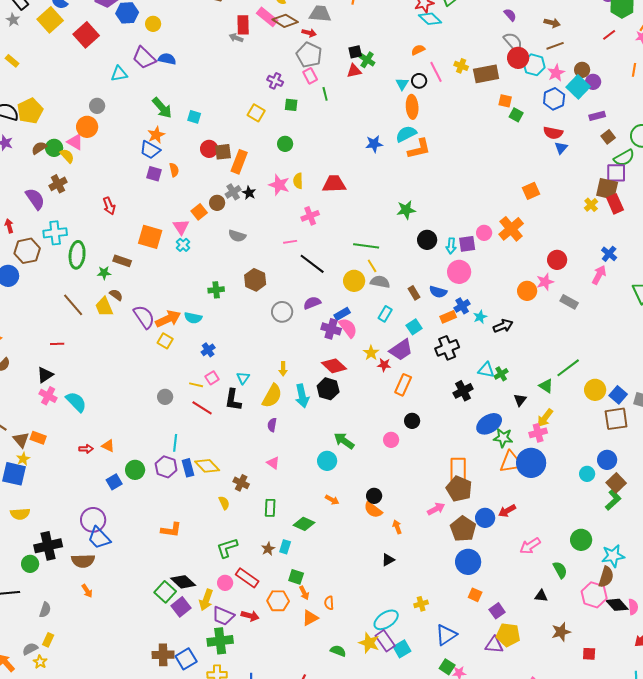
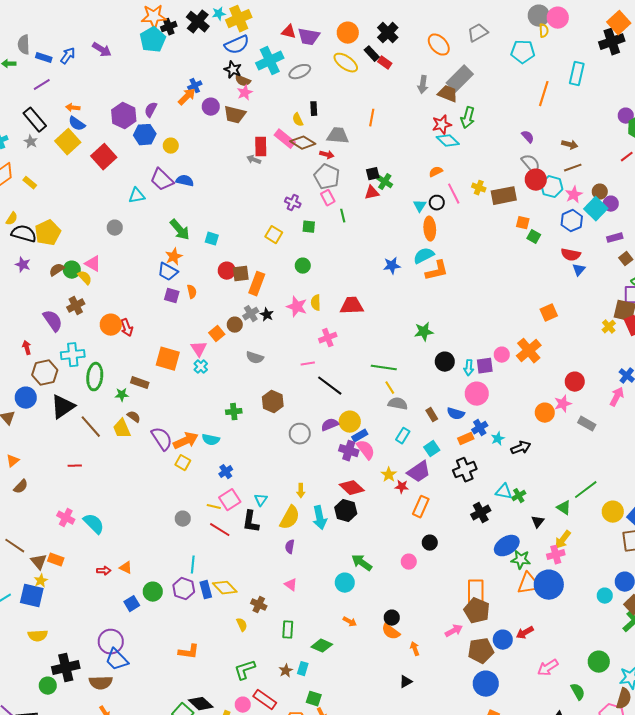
orange circle: (87, 127) -> (111, 325), moved
yellow circle: (354, 281) -> (350, 422), moved
black triangle: (45, 375) -> (63, 407), moved, size x1.5
pink square: (212, 378) -> (230, 500), size x1.5
brown pentagon: (463, 529) -> (481, 651), turned 30

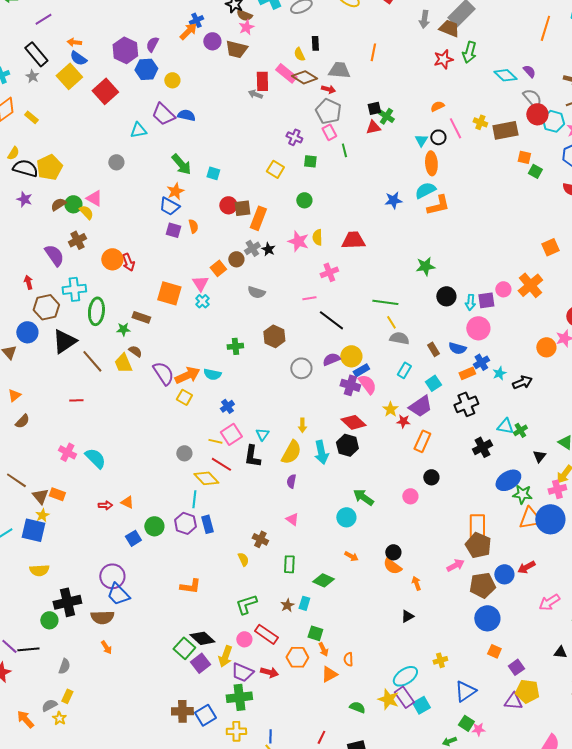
cyan diamond: (448, 141) -> (505, 75), moved
yellow diamond: (225, 588) -> (206, 478), moved

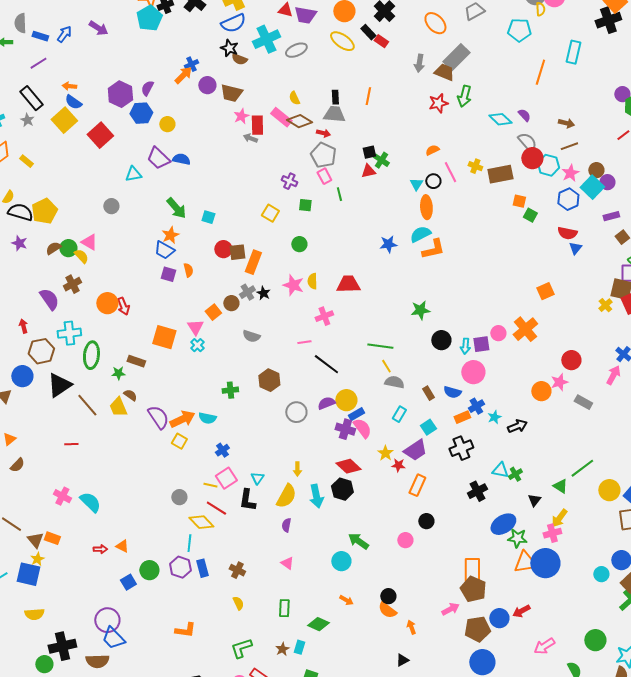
pink star: (246, 27) -> (241, 116), moved
black rectangle: (315, 43) -> (335, 97), moved
brown cross: (260, 539) -> (237, 570), moved

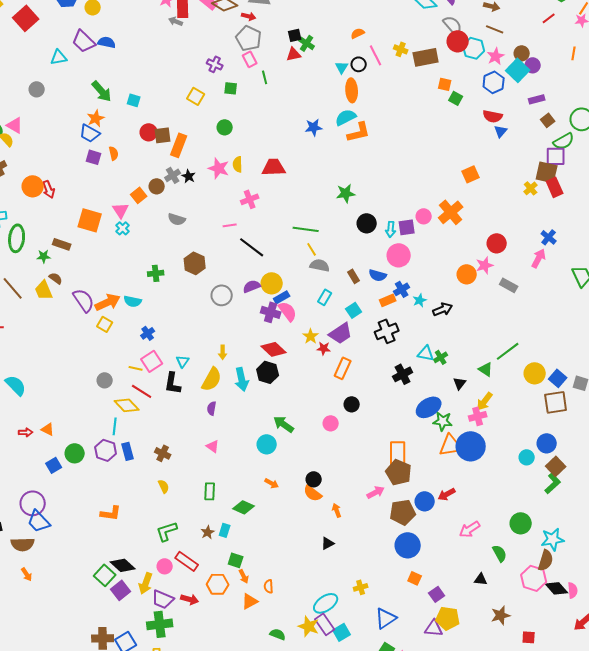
brown line: (569, 146) -> (495, 29), turned 42

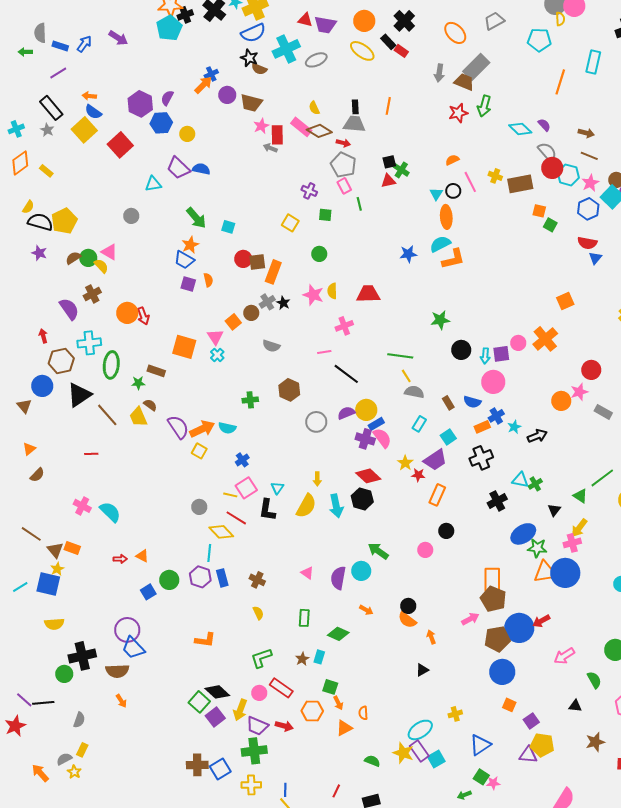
purple semicircle: (212, 408) -> (338, 578), moved, size x1.6
blue circle: (425, 501) -> (519, 628), size x1.5

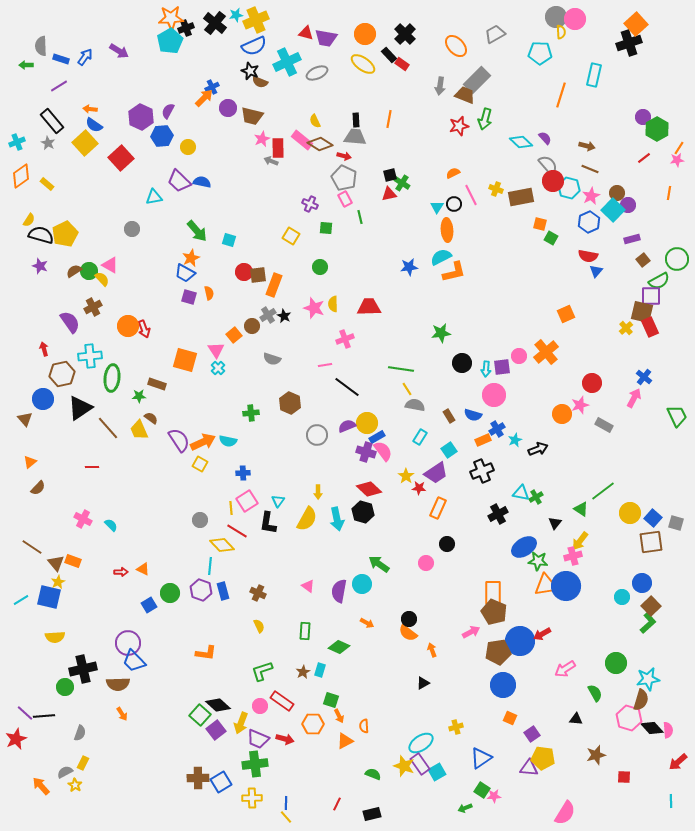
blue cross: (242, 460) -> (243, 473), turned 32
yellow line: (230, 495) -> (231, 508), turned 72
cyan semicircle: (110, 512) -> (111, 525), size x0.6

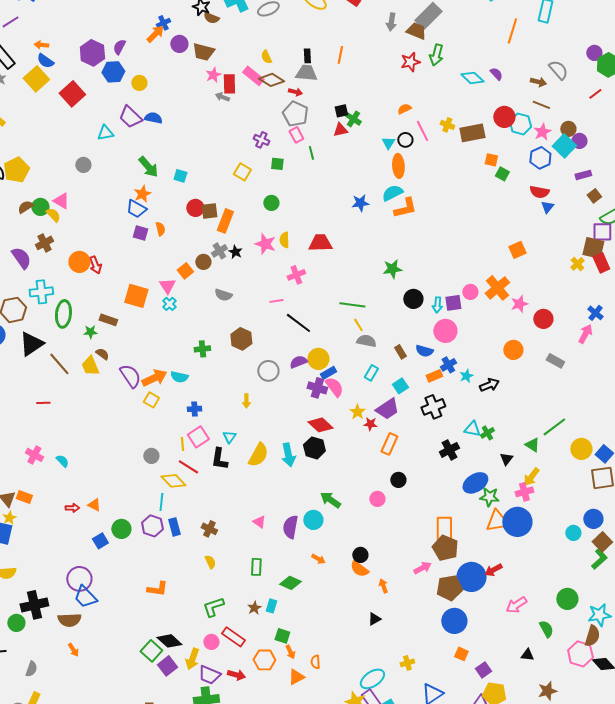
gray semicircle: (548, 165) -> (558, 70), moved
pink star: (580, 405) -> (519, 304), moved
yellow arrow: (318, 492) -> (246, 401), moved

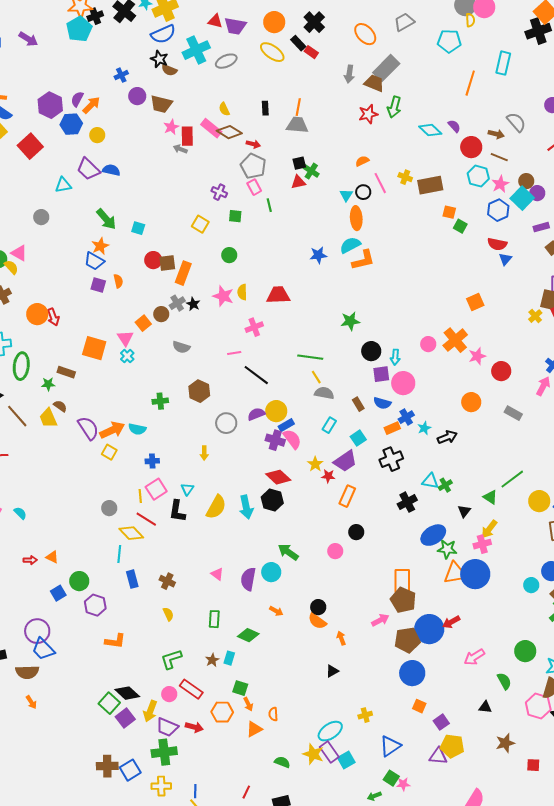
orange arrow: (155, 34) -> (91, 105), moved
gray trapezoid: (306, 73) -> (297, 125), moved
red circle: (504, 117) -> (471, 147), moved
purple square: (453, 303) -> (381, 374), moved
purple hexagon: (152, 526) -> (95, 605), moved

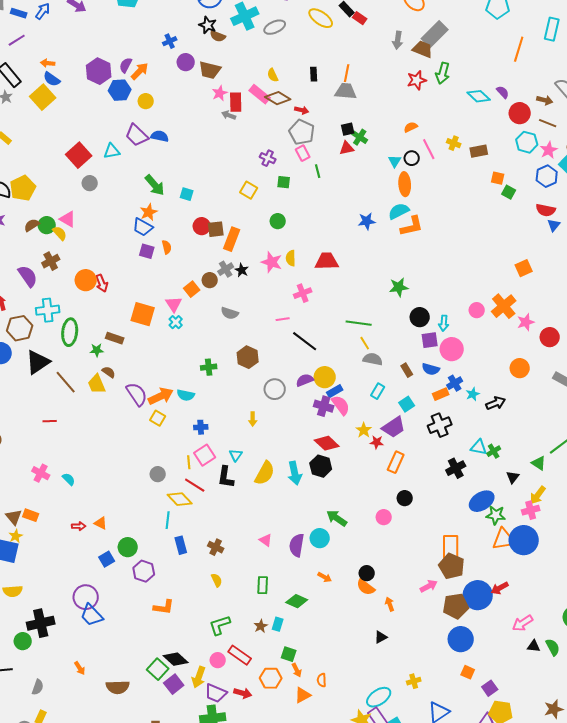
red square: (30, 146) -> (79, 155), moved
brown rectangle: (430, 185) -> (479, 151), size x0.7
brown semicircle: (27, 672) -> (118, 687), moved
black triangle: (485, 707) -> (534, 646), moved

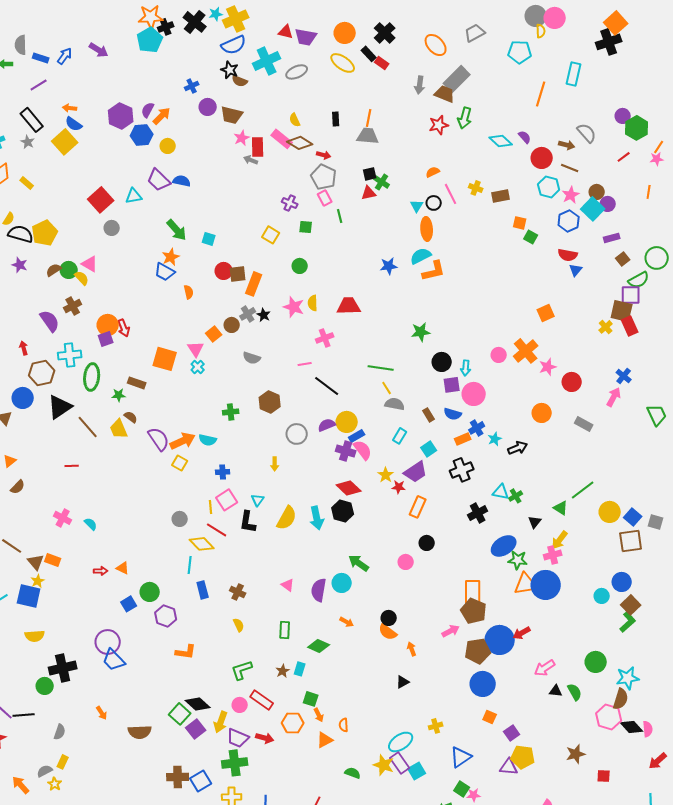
purple square: (147, 251) -> (106, 339), moved, turned -35

